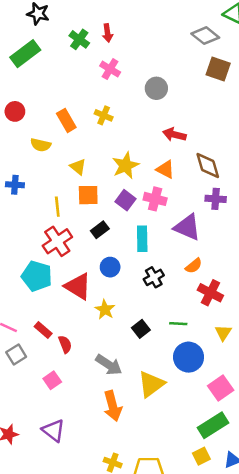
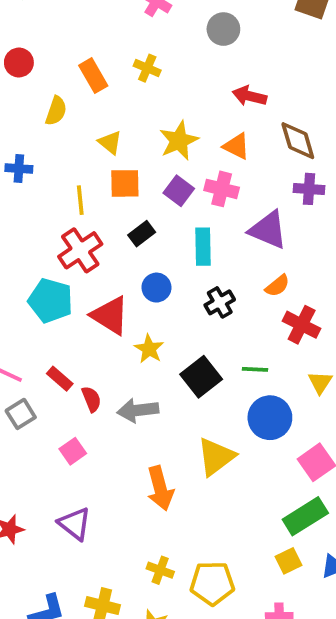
yellow semicircle: (41, 145) -> (56, 111), turned -84
black square: (141, 329) -> (201, 377), size x1.5
gray arrow: (109, 365) -> (138, 410), moved, turned 140

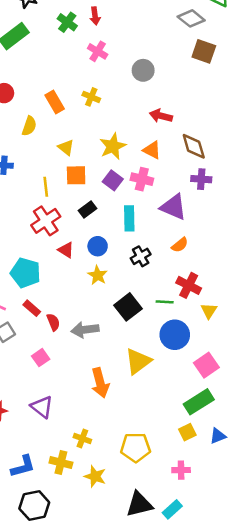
cyan pentagon: (50, 301) -> (25, 273), moved
red triangle: (110, 315) -> (66, 250), moved, size x0.6
red cross: (302, 325) -> (189, 285), moved
yellow star: (149, 349) -> (98, 275), moved
yellow cross: (160, 570) -> (82, 438), moved

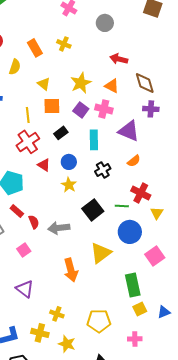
green rectangle: (199, 402) -> (133, 285), moved, turned -70

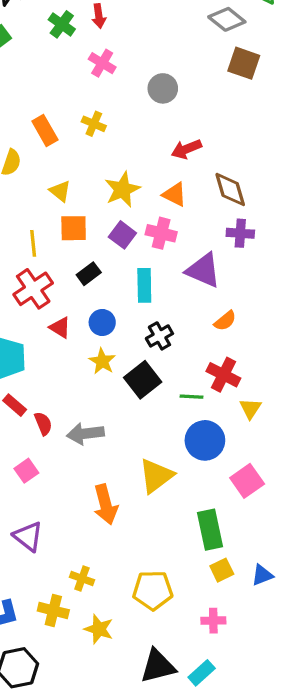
red arrow: (119, 59) -> (186, 149), turned -36
orange semicircle: (134, 161) -> (225, 321), moved
black square: (93, 210) -> (143, 380), moved

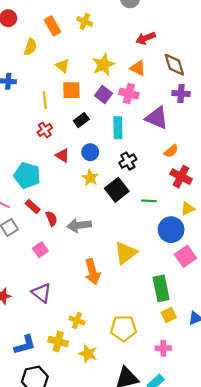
red cross: (33, 289) -> (45, 130), size x0.6
red cross: (223, 375) -> (181, 177), moved
yellow triangle: (250, 408) -> (188, 209), turned 32
blue circle: (205, 440) -> (171, 230), moved

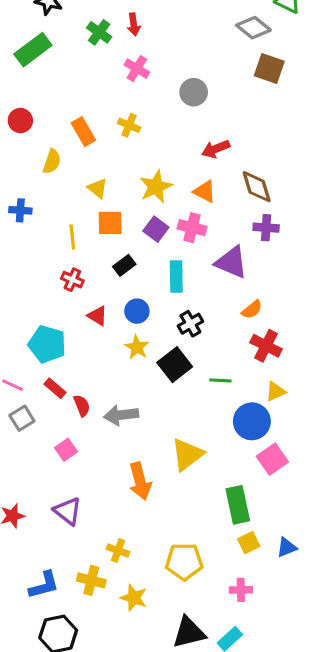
red cross: (45, 130) -> (72, 280), turned -32

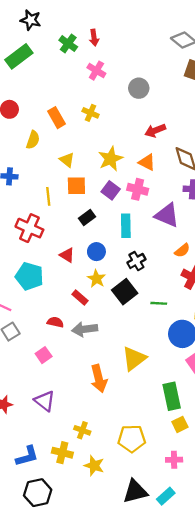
red cross: (72, 280) -> (29, 228), moved, size x1.6
red rectangle: (55, 388) -> (80, 297), moved
red semicircle: (82, 406) -> (55, 322), turned -56

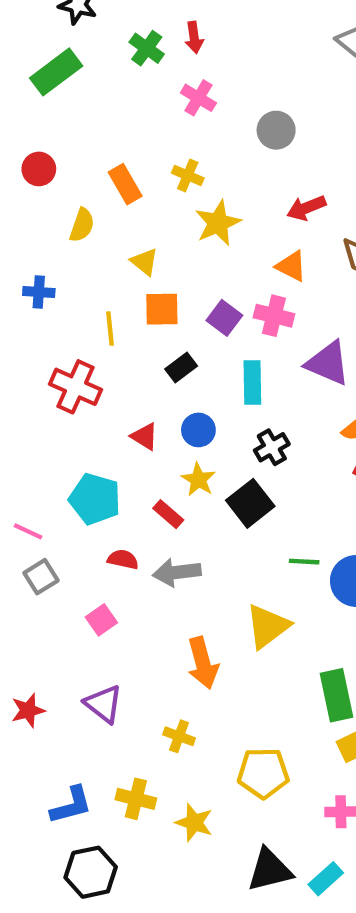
yellow star: (111, 159) -> (218, 223), moved
cyan pentagon: (29, 276) -> (95, 499), moved
green line: (159, 303) -> (304, 562), moved
yellow cross: (82, 430) -> (179, 736), moved

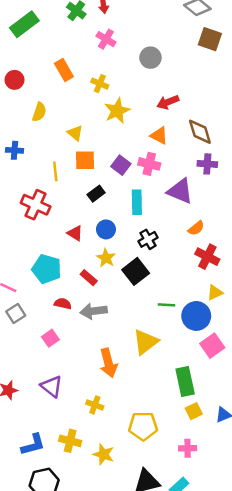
orange rectangle: (125, 184) -> (64, 70), moved

